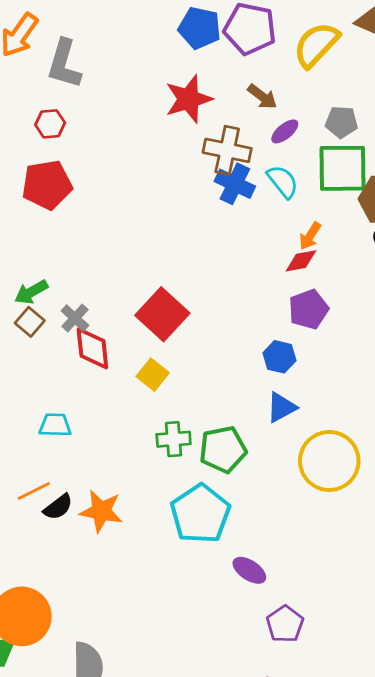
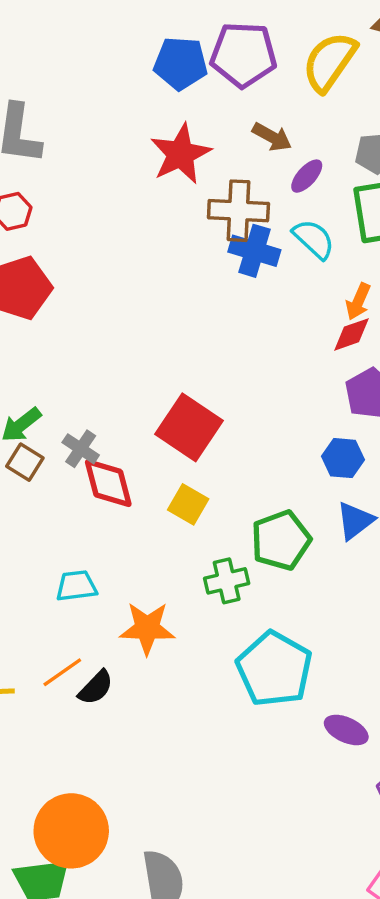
green pentagon: (223, 449) -> (281, 540), moved
orange star: (101, 511) -> (147, 628), moved

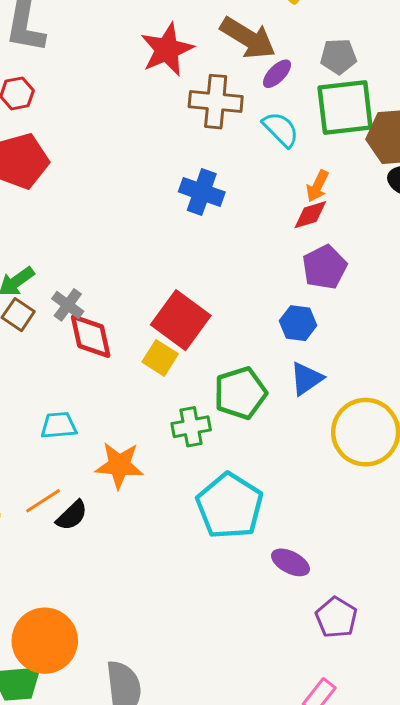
brown arrow: (272, 137) -> (248, 38), size x1.6
blue cross: (254, 251) -> (202, 192), moved
red square: (189, 427) -> (181, 320), moved

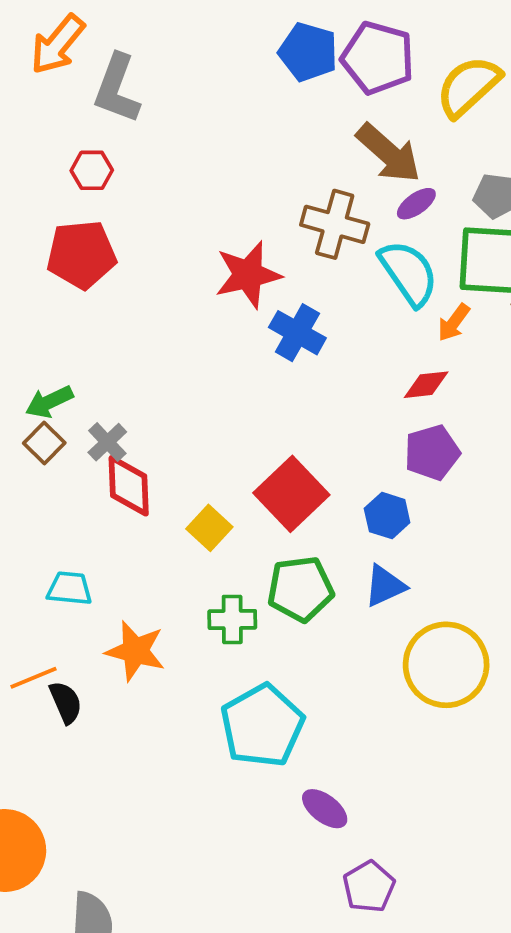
red star: (167, 50) -> (248, 275), moved
cyan semicircle: (281, 129) -> (409, 273), size x1.4
orange arrow: (317, 186) -> (454, 323), moved
red square: (181, 320) -> (291, 494), moved
black semicircle: (72, 515) -> (66, 702), turned -80

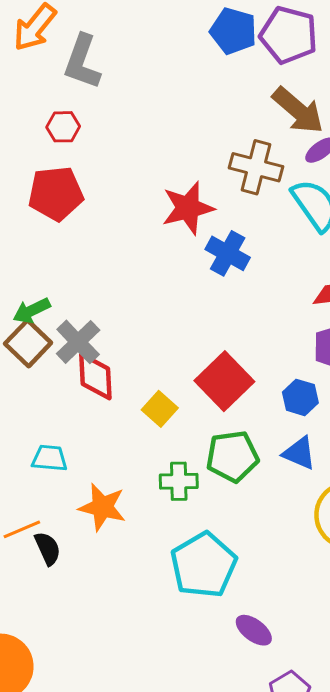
gray cross: (107, 442) -> (78, 342), size x1.4
brown square: (44, 443) -> (28, 343), size x1.4
blue triangle: (385, 586) -> (299, 453), turned 48

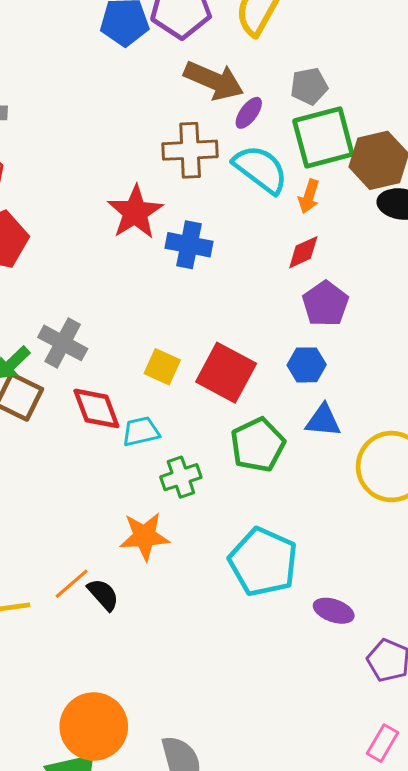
gray cross: (78, 342) -> (63, 343), moved
yellow square: (160, 409) -> (162, 367), moved
cyan trapezoid: (50, 458) -> (141, 431), moved
green cross: (179, 481) -> (181, 477), moved

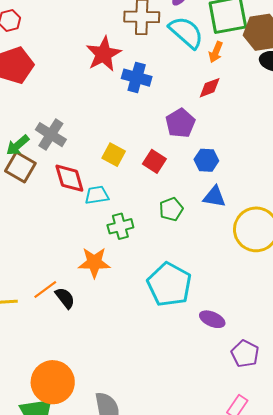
purple pentagon: (325, 304) -> (180, 123), moved
red square: (226, 373) -> (154, 161), size x0.6
green pentagon: (258, 445) -> (171, 209), size x0.7

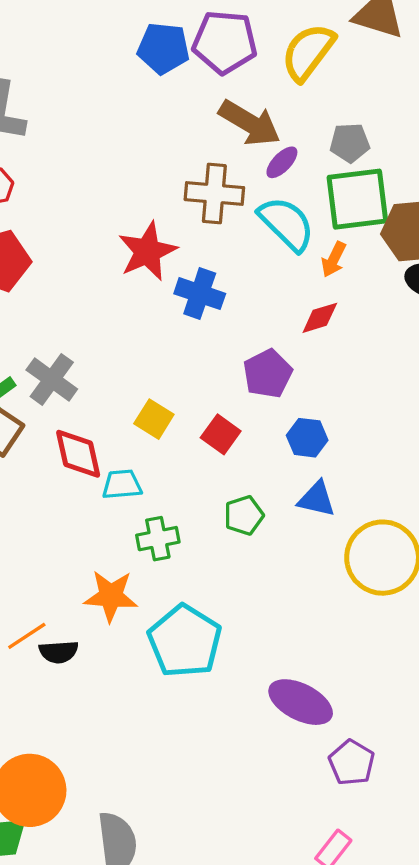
cyan pentagon: (169, 285) -> (185, 641), moved
black semicircle: (65, 298) -> (59, 652), turned 120
purple ellipse: (212, 319) -> (301, 702), size x1.5

